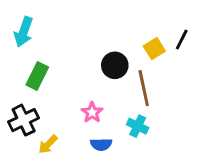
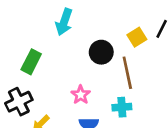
cyan arrow: (24, 32) -> (64, 22), moved
cyan cross: (138, 126) -> (122, 107), turned -30

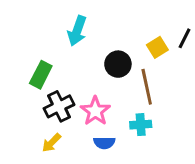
pink star: (81, 95) -> (95, 111), size x1.4
black cross: (19, 102) -> (59, 106), moved

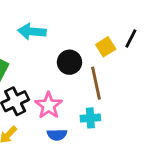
cyan arrow: (77, 31) -> (32, 32), turned 76

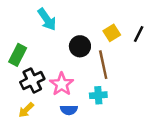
cyan arrow: (32, 32) -> (47, 19), turned -130
black line: (131, 38) -> (139, 34), moved

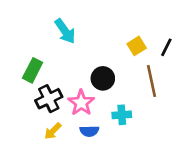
black circle: (80, 46) -> (103, 78), moved
brown line: (103, 65) -> (151, 81), moved
yellow arrow: (26, 110) -> (53, 131), moved

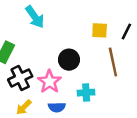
yellow square: (137, 46) -> (100, 30), turned 35

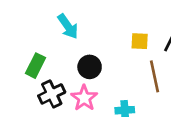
black circle: (69, 60) -> (90, 67), moved

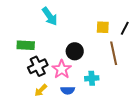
green rectangle: (35, 66) -> (26, 45), turned 66
black circle: (90, 67) -> (75, 51), moved

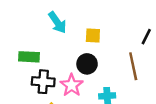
yellow square: (103, 27) -> (93, 35), moved
black cross: (38, 66) -> (43, 82), turned 30

